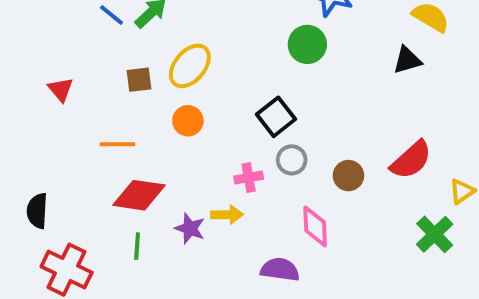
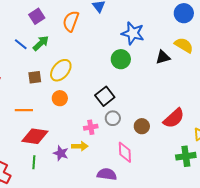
black triangle: (407, 60) -> (163, 57), moved
green cross: (435, 234) -> (186, 156), turned 36

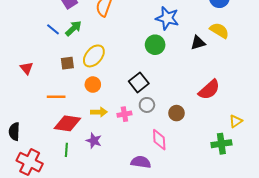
red semicircle: (174, 118) -> (209, 90), moved
yellow arrow: (80, 146) -> (99, 112), moved

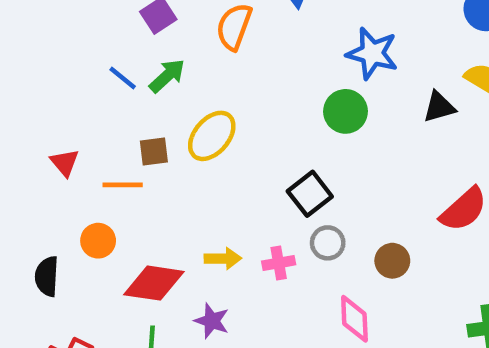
orange circle: (93, 85) -> (98, 241), moved
orange line: (56, 97) -> (123, 185), moved
black semicircle: (14, 131) -> (47, 276), moved

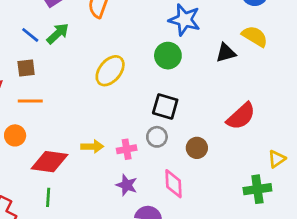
yellow ellipse: (212, 136) -> (110, 71), moved
brown square: (154, 152) -> (26, 68), moved
black square: (310, 194) -> (165, 107), moved, turned -36
purple star: (212, 321) -> (127, 185), moved

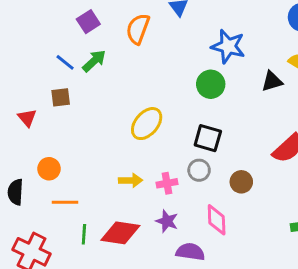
yellow ellipse: (110, 71) -> (147, 124), moved
orange line: (30, 101) -> (65, 202), moved
red diamond: (49, 162) -> (120, 233), moved

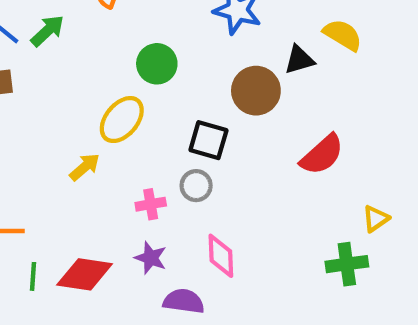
green circle: (211, 84) -> (157, 64), moved
yellow arrow: (131, 180) -> (85, 167), moved, turned -40
brown circle: (241, 182) -> (256, 91), moved, size x1.5

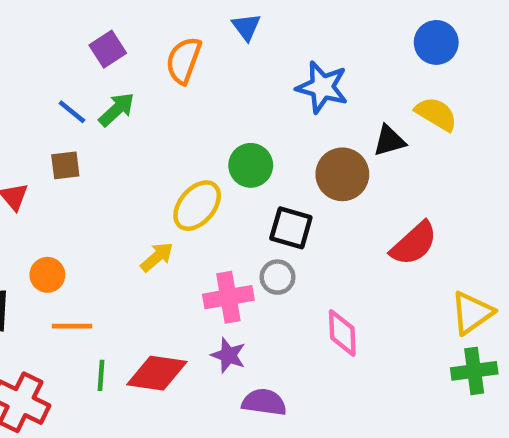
green circle: (157, 64) -> (251, 165), moved
pink cross: (151, 204) -> (228, 297), size x1.5
yellow triangle: (376, 219) -> (472, 313), size x1.5
pink diamond: (221, 256) -> (342, 333), moved
green cross: (347, 264) -> (474, 371), moved

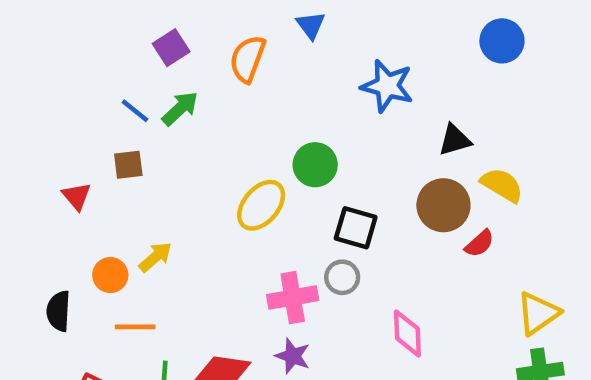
yellow semicircle: (436, 114) -> (502, 185), moved
brown circle: (342, 174) -> (443, 205), moved
red semicircle: (414, 244) -> (479, 244), size x0.6
yellow arrow: (157, 257) -> (155, 257), moved

